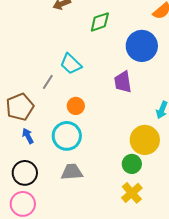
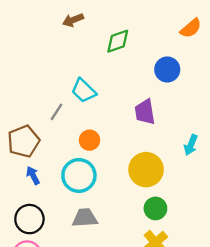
blue circle: (142, 46) -> (167, 69), size x0.7
yellow circle: (145, 140) -> (146, 170), moved

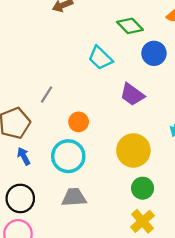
green diamond: (118, 41) -> (130, 26), moved, turned 65
cyan trapezoid: (84, 91) -> (100, 58), moved
purple trapezoid: (145, 112) -> (132, 94), turned -45

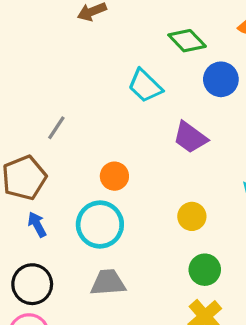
gray line: (47, 94) -> (56, 128), moved
yellow circle: (133, 150) -> (192, 216), size x0.6

